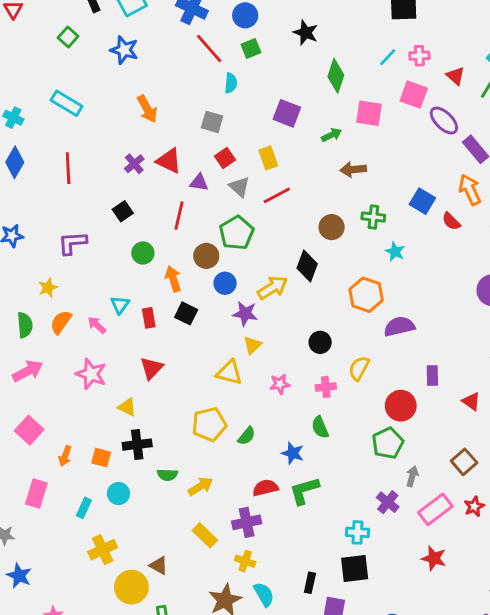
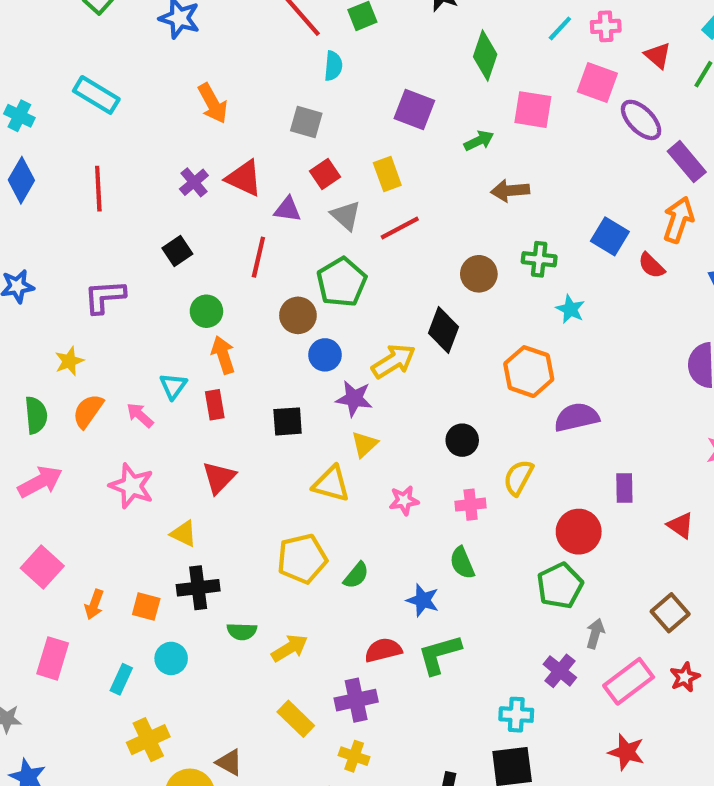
orange arrow: (470, 190) -> (678, 220), turned 44
orange arrow: (173, 279) -> (223, 355), moved
black square: (186, 313) -> (288, 421), moved, turned -30

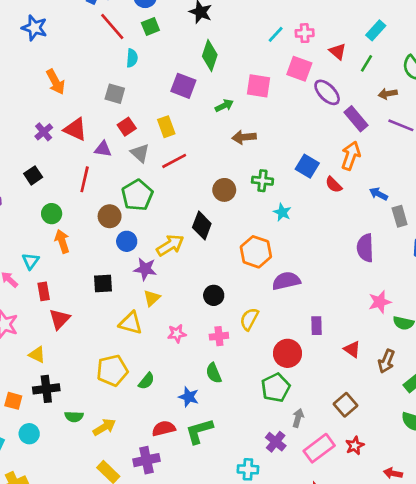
green diamond: (485, 55) -> (210, 55), moved
red rectangle: (215, 405) -> (44, 291), moved

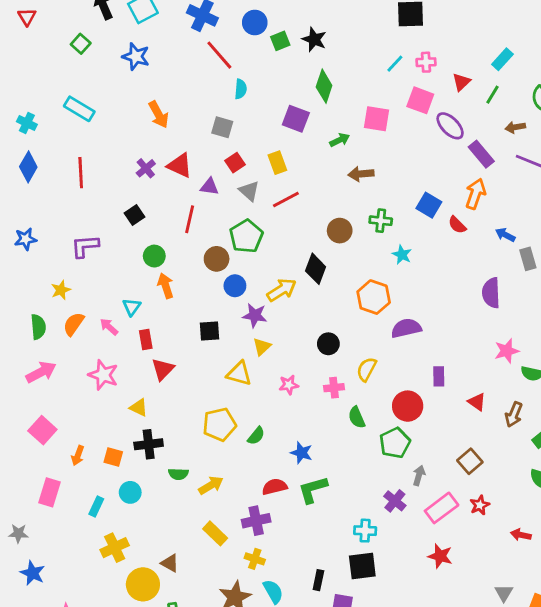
green square: (150, 26) -> (280, 41), moved
red triangle: (338, 52) -> (461, 82), turned 36
green semicircle: (214, 373) -> (357, 417), moved

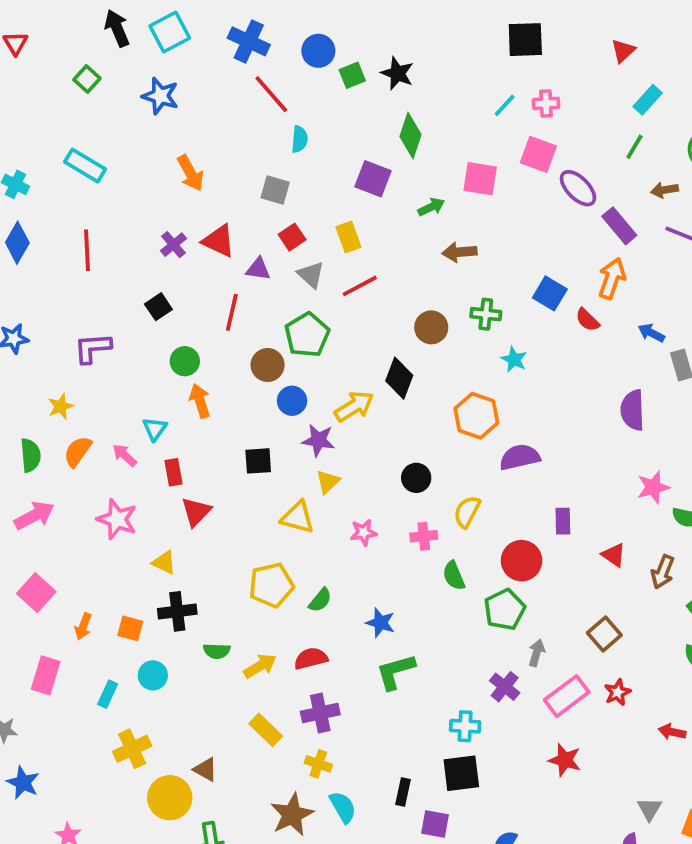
red triangle: (461, 82) -> (623, 51), moved
red semicircle: (275, 487) -> (311, 658), moved

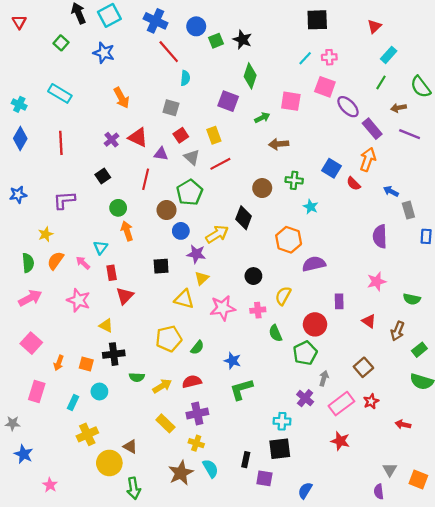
pink star: (653, 487) -> (377, 282), moved
pink star: (364, 532) -> (223, 308), size x1.6

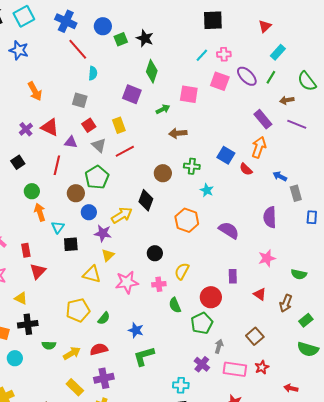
purple ellipse: (348, 107) -> (247, 76), moved
cyan triangle: (101, 247) -> (58, 227), moved
purple semicircle: (314, 264) -> (229, 230), moved, turned 45
pink rectangle: (341, 404) -> (235, 369), turned 45

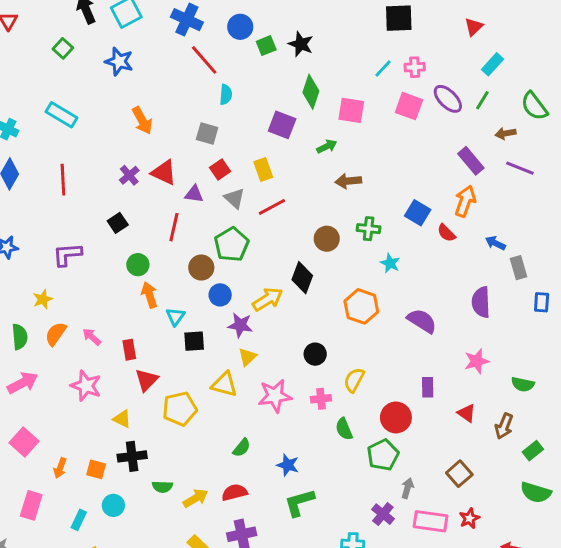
pink square: (189, 94) -> (351, 110), moved
yellow pentagon: (78, 310) -> (180, 409), moved

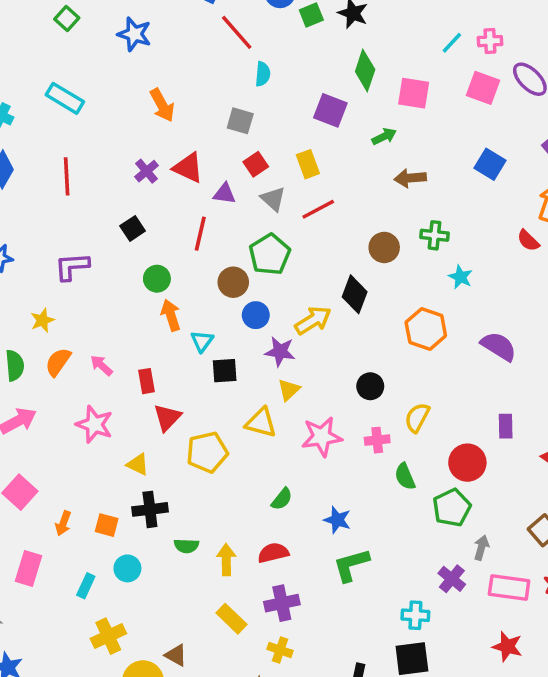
blue square: (418, 213) -> (490, 164), moved
yellow arrow: (196, 498) -> (226, 560), turned -60

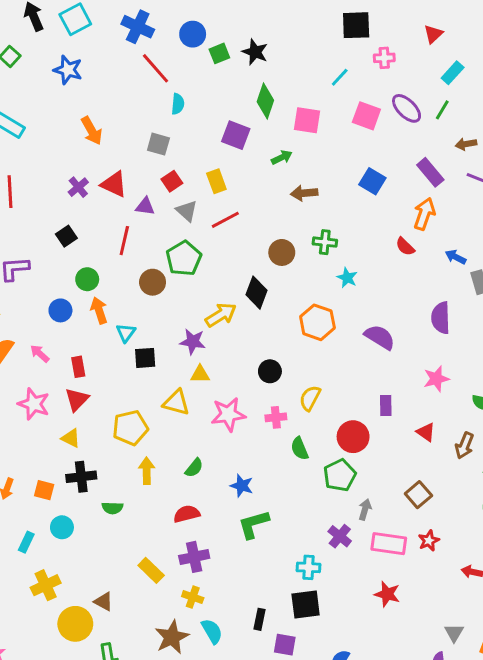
pink cross: (490, 41) -> (384, 58), moved
blue circle: (256, 315) -> (60, 310), moved
yellow triangle: (289, 390) -> (200, 374), turned 42
red triangle: (167, 417) -> (77, 400), moved
yellow arrow: (226, 560) -> (147, 471), moved

